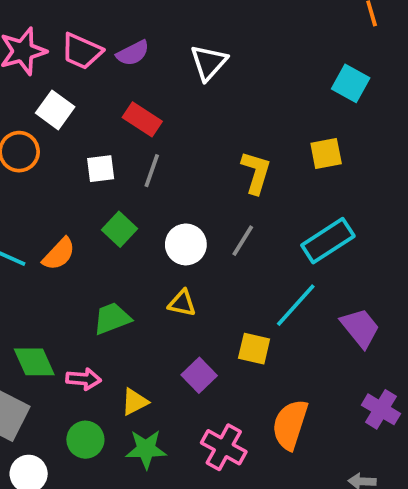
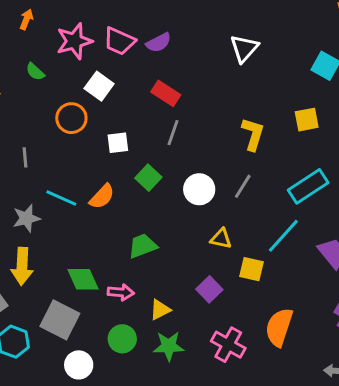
white triangle: (209, 63) -> (244, 48), moved
white square: (101, 169) -> (118, 143), moved
yellow triangle: (182, 303) -> (221, 239), moved

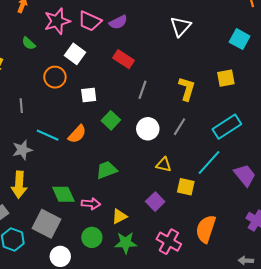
gray line: (173, 133) -> (143, 90), moved

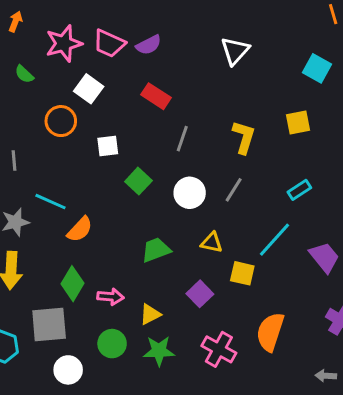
cyan rectangle: (227, 127) -> (299, 190), size x0.6
orange semicircle: (77, 134) -> (80, 229), moved
green trapezoid: (107, 170) -> (156, 250), moved
green diamond: (63, 194) -> (73, 284), turned 55
gray square: (47, 224) -> (49, 325), turned -32

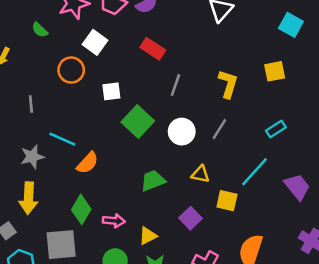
green square: (138, 181) -> (138, 122), size x1.4

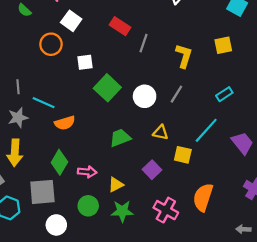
gray line: (175, 85) -> (143, 43), moved
gray line: (31, 104) -> (18, 87), moved
orange semicircle: (87, 163) -> (65, 123), turned 30

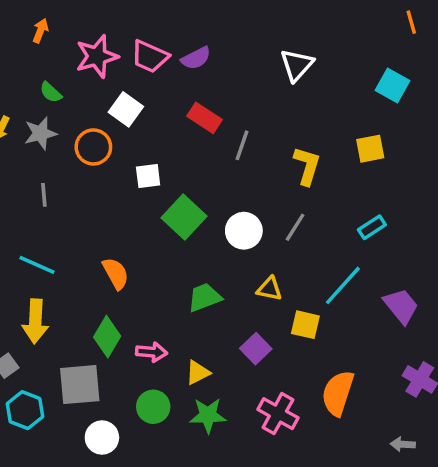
gray line: (18, 87) -> (44, 195), moved
cyan line: (44, 103) -> (37, 265), moved
gray star: (18, 118) -> (40, 133), moved
orange semicircle: (65, 123) -> (116, 273), turned -102

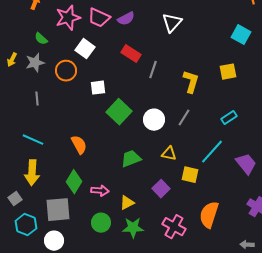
white triangle: (297, 65) -> (172, 23), moved
white circle: (102, 438) -> (54, 241), moved

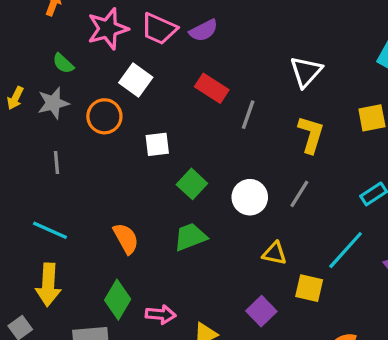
white triangle: (172, 23) -> (306, 72), moved
green square: (119, 112) -> (192, 184), size x0.7
green trapezoid: (131, 159) -> (190, 237), moved

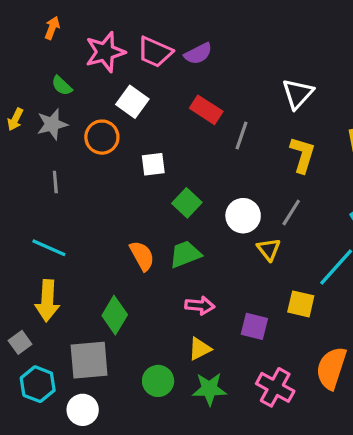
orange semicircle: (126, 238) -> (142, 256), moved
yellow triangle: (275, 253) -> (269, 249), moved, turned 40
purple square: (261, 311) -> (254, 326), turned -32
pink arrow: (161, 314) -> (200, 306), moved

